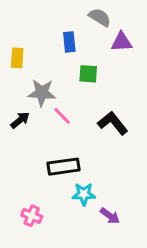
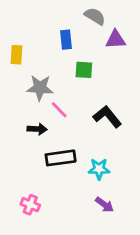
black arrow: (20, 120) -> (37, 129), moved, turned 42
cyan star: (84, 194) -> (99, 169), moved

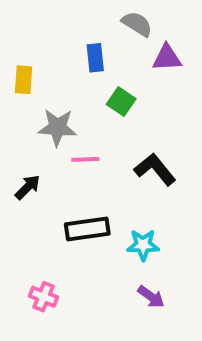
green square: (84, 70) -> (121, 102), turned 30
pink line: (59, 110) -> (85, 159), turned -48
black arrow: (37, 129) -> (28, 187), moved, turned -48

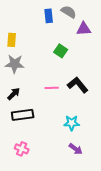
blue rectangle: (95, 58) -> (49, 16), moved
gray star: (57, 127) -> (15, 64), moved
pink line: (85, 159) -> (52, 88), moved
black rectangle: (87, 229) -> (23, 115), moved

